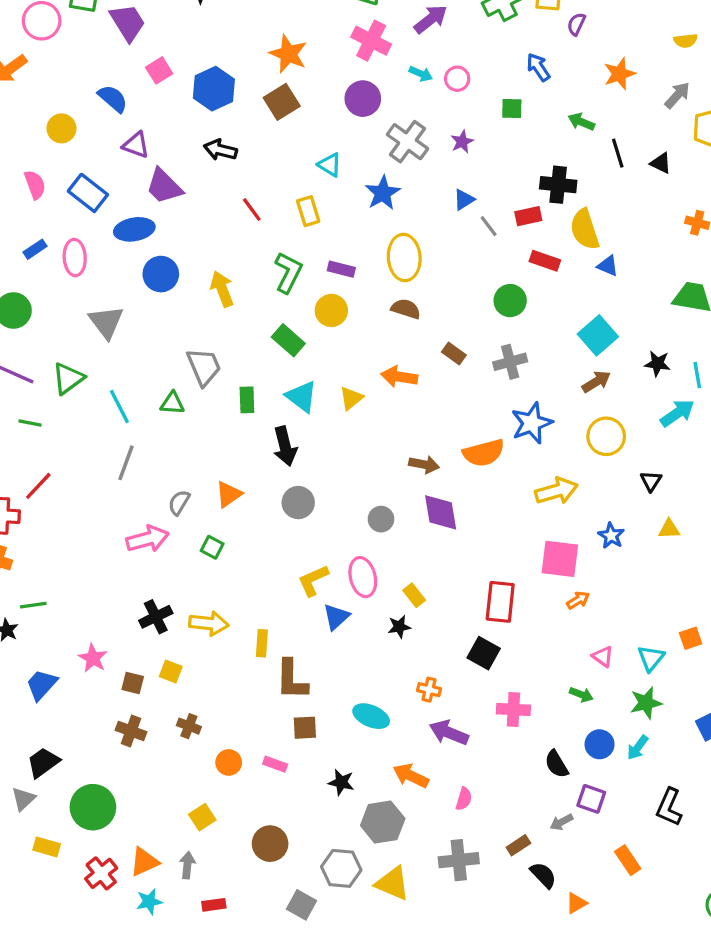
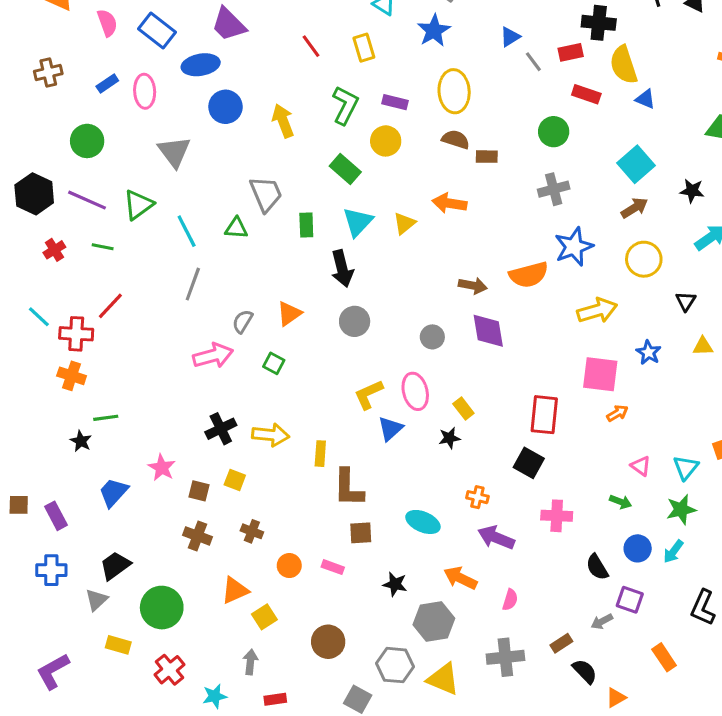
brown rectangle: (454, 354) -> (487, 157), moved, turned -35
cyan triangle: (302, 397) -> (358, 222), turned 36
orange triangle: (144, 862) -> (235, 590), moved

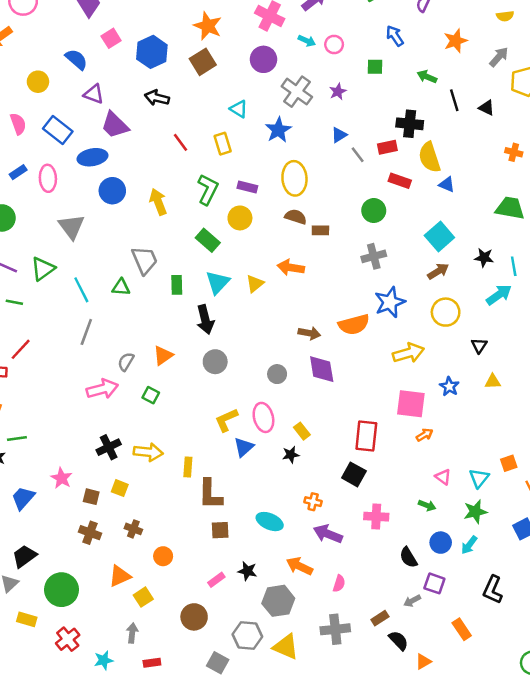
pink rectangle: (333, 567) -> (216, 580), moved, turned -56

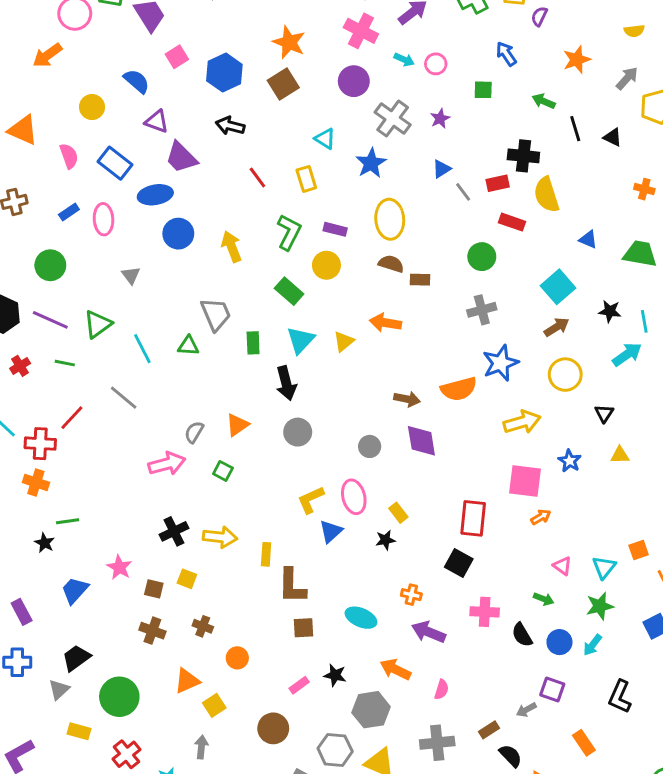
blue triangle: (447, 184) -> (588, 239), moved
gray triangle: (71, 227) -> (131, 275), size x0.6
gray line: (86, 332) -> (124, 398), moved, turned -70
black semicircle: (408, 557) -> (522, 635), moved

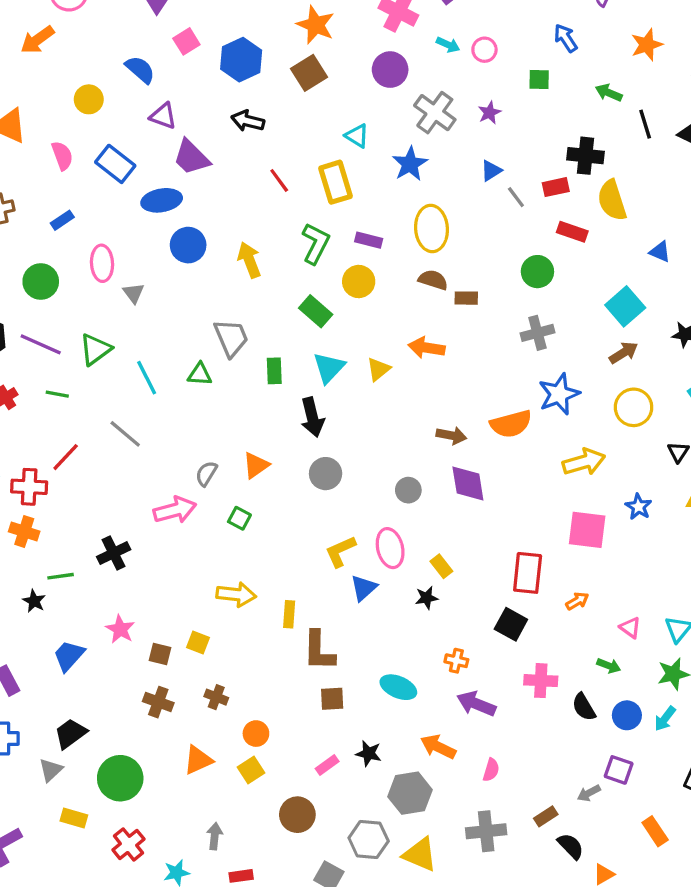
yellow rectangle: (306, 179) -> (335, 182), size x1.4
pink ellipse: (104, 219) -> (102, 263), moved
orange arrow: (541, 517) -> (577, 601), moved
black cross: (174, 531) -> (114, 553), moved
yellow square: (214, 705) -> (251, 770), moved

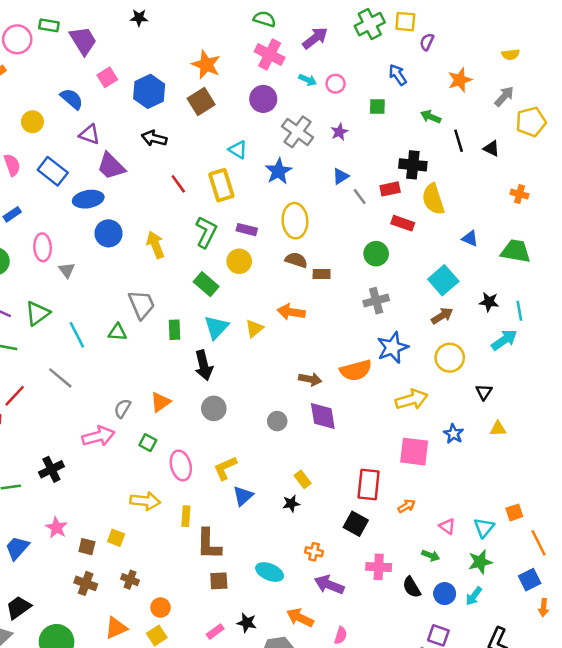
pink ellipse: (390, 548) -> (181, 465), moved

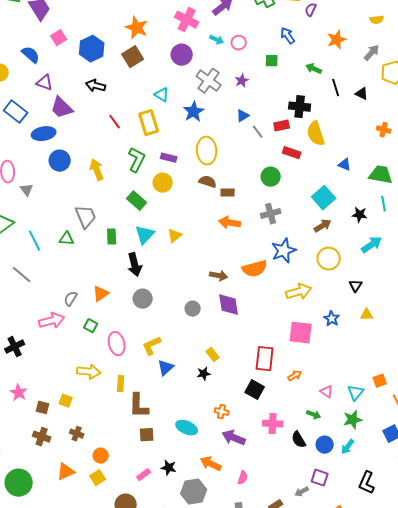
cyan line: (519, 311) -> (384, 204), moved
orange arrow: (291, 312) -> (230, 223), moved

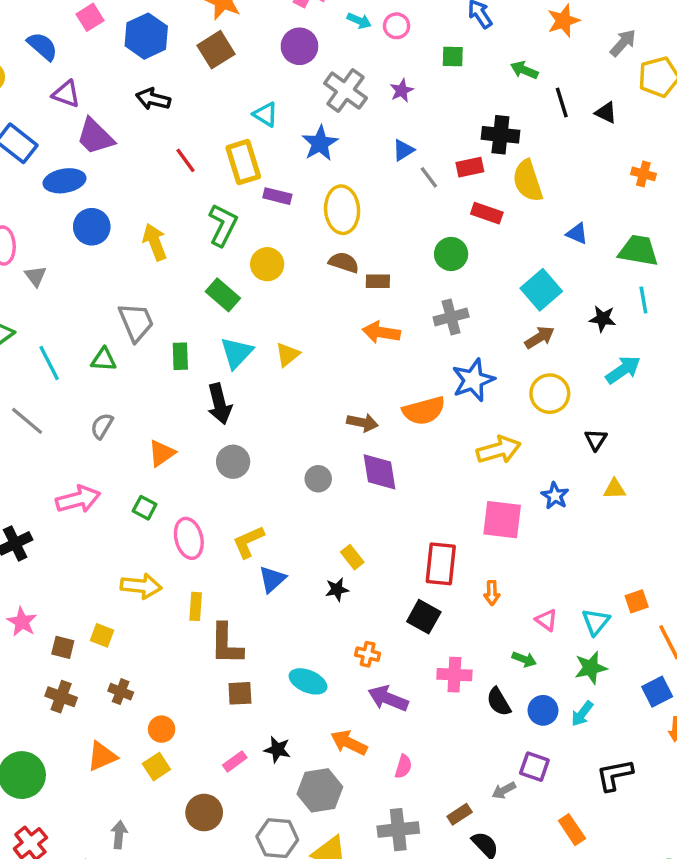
purple rectangle: (169, 158) -> (277, 196), moved
gray semicircle: (71, 299) -> (102, 426), moved
orange arrow: (295, 376) -> (492, 593), turned 120
black L-shape: (367, 483) -> (615, 775), turned 55

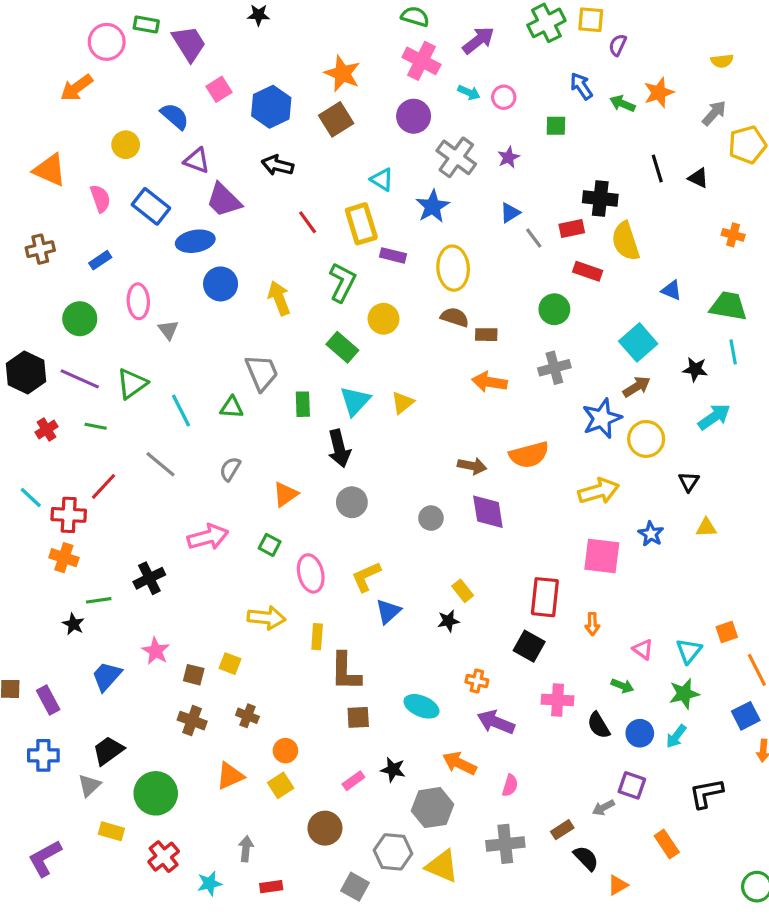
green arrow: (524, 70) -> (622, 104), moved
blue star: (473, 380) -> (602, 418), moved

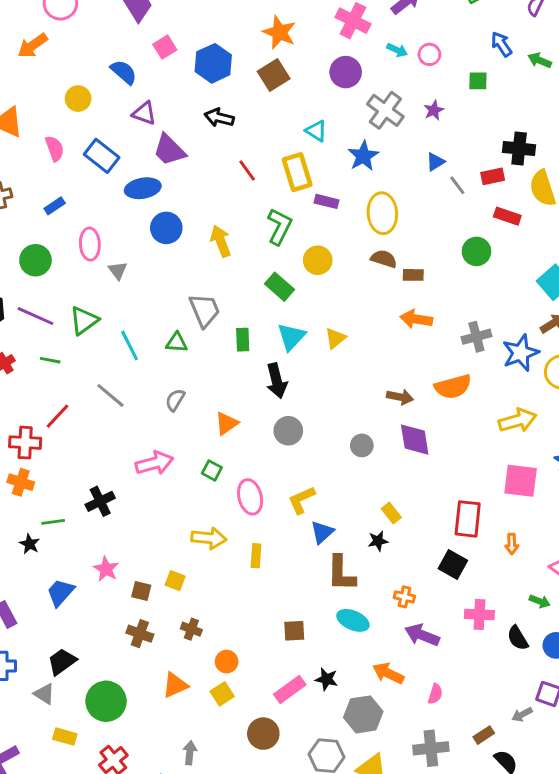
gray cross: (554, 368) -> (476, 337), moved
brown L-shape: (346, 672) -> (341, 573), moved
pink rectangle: (353, 781) -> (290, 689), size x1.5
gray triangle: (89, 785) -> (44, 694), turned -45

